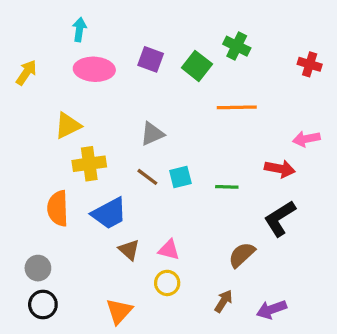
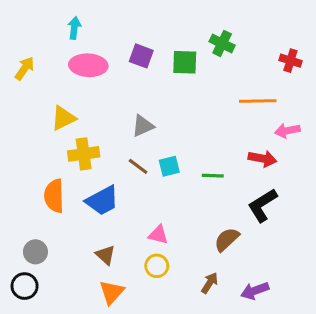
green square: (197, 66) -> (185, 62), turned -36
orange line: (237, 107) -> (258, 101), moved
brown triangle: (129, 250) -> (105, 255), moved
black circle: (43, 304) -> (25, 286), moved

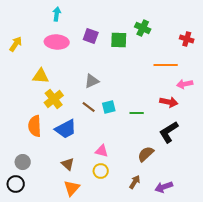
cyan arrow: (74, 28) -> (57, 14), moved
yellow triangle: (63, 118) -> (41, 76), turned 30
yellow cross: (84, 154) -> (54, 99), turned -30

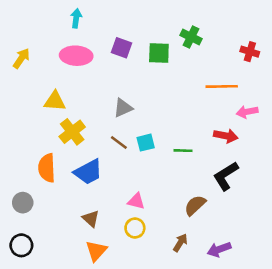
gray circle: (23, 162) -> (23, 203), moved

